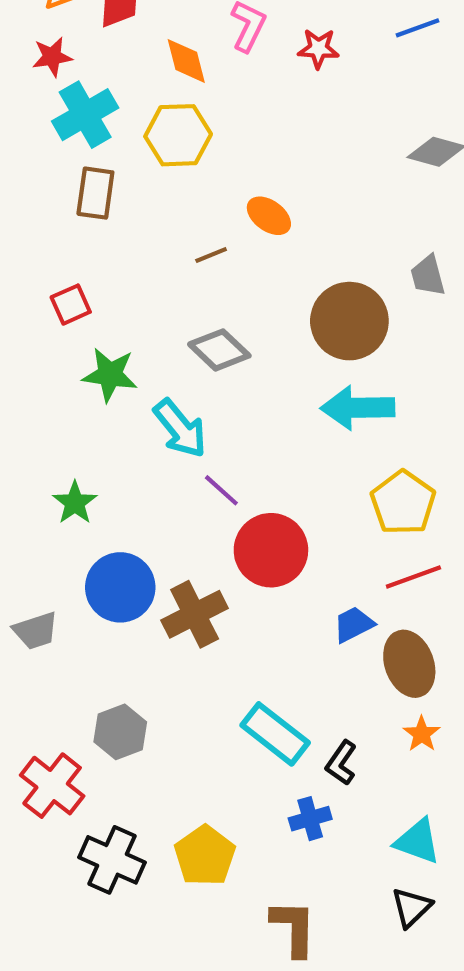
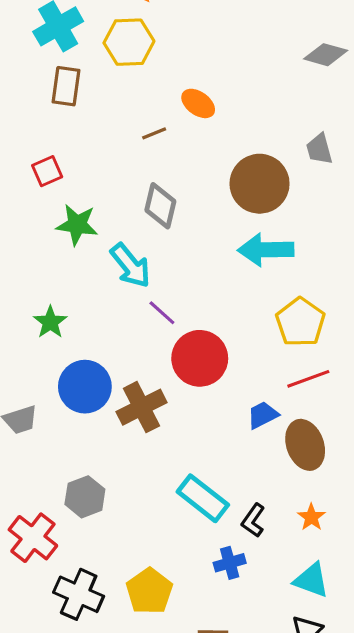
gray diamond: (219, 350) -> (160, 206), turned 60
orange star: (422, 734) -> (311, 517), moved

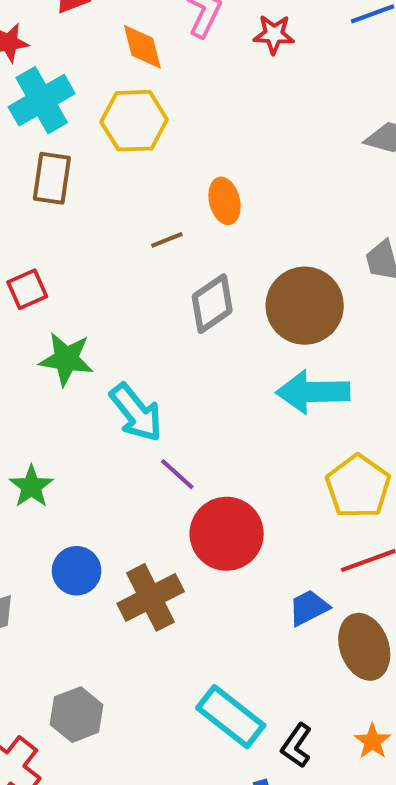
orange ellipse: (198, 103) -> (225, 201), turned 40
gray diamond: (160, 206) -> (212, 304), moved, turned 42
blue circle: (85, 387) -> (77, 571), size x0.7

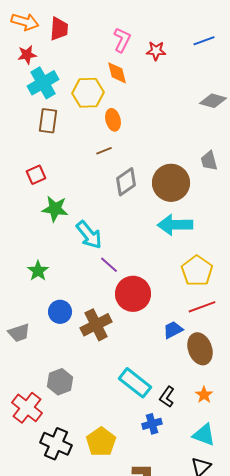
orange diamond: (142, 47) -> (117, 73), moved
orange ellipse: (225, 201) -> (113, 120), moved

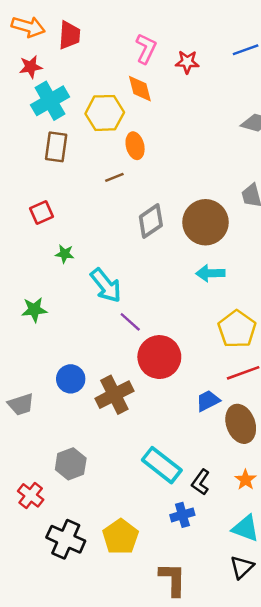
brown line: (104, 151) -> (114, 177), moved
green star: (55, 209) -> (65, 254), size x0.6
cyan arrow: (175, 225) -> (210, 273), size x0.7
green star: (38, 271) -> (34, 310), moved, turned 30
red cross: (27, 408) -> (31, 495), size x0.7

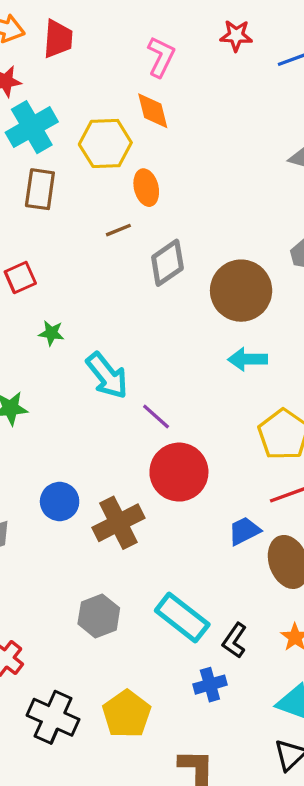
red star: (187, 62) -> (236, 36), moved
gray diamond: (151, 221) -> (167, 263), moved
purple line: (130, 322) -> (156, 416), moved
gray hexagon: (71, 464) -> (99, 616), moved

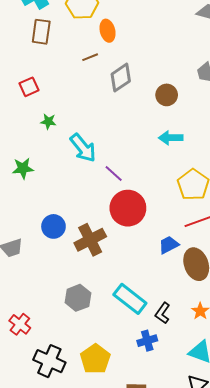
brown circle: (241, 291) -> (167, 95), size x0.6

